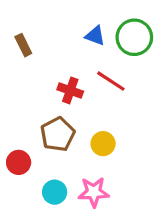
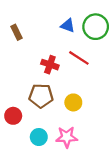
brown pentagon: (58, 134) -> (41, 96), turned 30

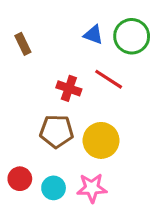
yellow circle: (73, 102) -> (101, 140), size x1.5
red circle: (13, 116) -> (20, 179), moved

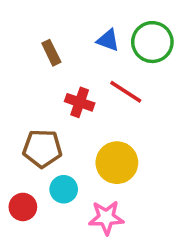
brown rectangle: (23, 44) -> (51, 53), moved
brown pentagon: (57, 131) -> (42, 148), moved
cyan circle: (54, 188) -> (64, 189), moved

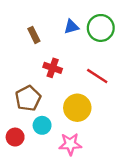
blue triangle: (108, 40) -> (71, 27), turned -35
red line: (126, 92) -> (97, 76), moved
brown pentagon: (42, 148) -> (28, 98), turned -30

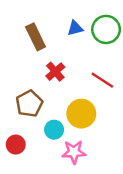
brown rectangle: (34, 35) -> (36, 37), size x1.5
red cross: (53, 68) -> (55, 72), turned 30
cyan circle: (42, 125) -> (54, 130), moved

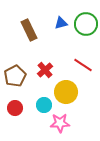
red cross: (55, 72) -> (45, 70), moved
brown pentagon: (29, 104) -> (15, 76), moved
red circle: (16, 145) -> (15, 108), moved

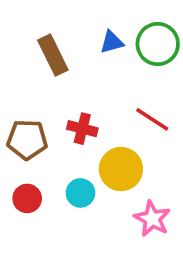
red cross: (45, 70) -> (82, 129), turned -35
brown pentagon: (15, 76) -> (27, 140), turned 30
pink star: (60, 123) -> (152, 219), moved, turned 30

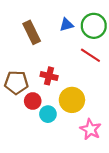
red line: (152, 119) -> (90, 55), moved
red circle: (27, 198) -> (33, 101), moved

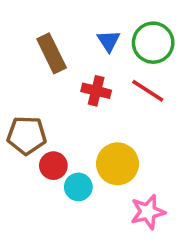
blue triangle: (66, 25) -> (109, 41), turned -48
red cross: (49, 76) -> (96, 91), moved
pink star: (90, 129) -> (148, 212), turned 30

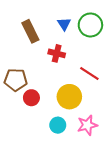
red line: (148, 91) -> (89, 73), moved
cyan circle: (78, 187) -> (58, 125), moved

